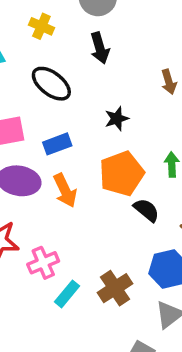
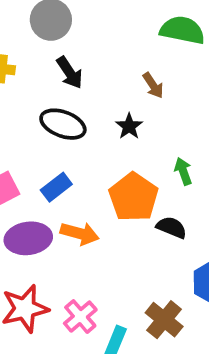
black ellipse: (51, 84) -> (63, 124), moved
black star: (117, 119) -> (129, 126), moved
orange arrow: (65, 190) -> (80, 233), turned -32

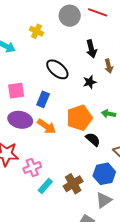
black arrow: (70, 73) -> (91, 49), moved
green arrow: (183, 171) -> (109, 114), turned -80
blue rectangle: (56, 187) -> (43, 99), turned -49

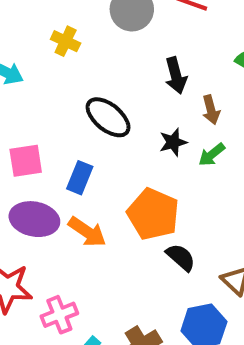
green arrow: (109, 114) -> (212, 155), moved, turned -48
orange pentagon: (79, 118) -> (153, 214), turned -30

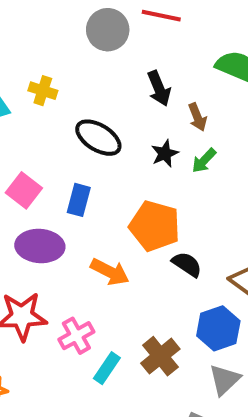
yellow cross: (66, 41) -> (43, 91), moved
pink square: (26, 161) -> (24, 190), turned -36
orange arrow: (87, 232) -> (110, 272), moved

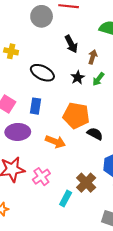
brown arrow: (197, 117) -> (93, 57), turned -136
cyan rectangle: (107, 368) -> (66, 198), moved

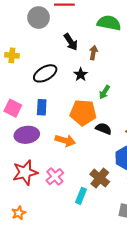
black ellipse: (42, 73) -> (45, 73), turned -50
green arrow: (98, 79) -> (104, 92), moved

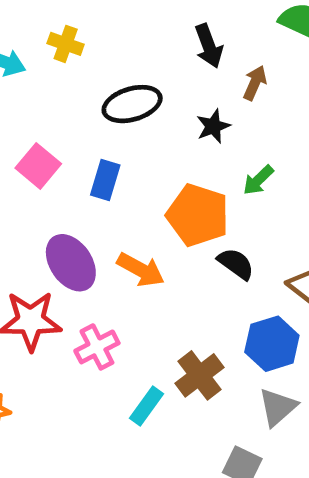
purple ellipse: (27, 135) -> (71, 263), moved, turned 50

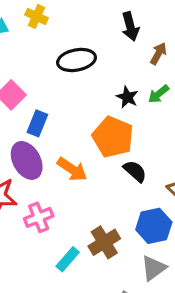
black star: (213, 126) -> (127, 97), moved, turned -30
blue rectangle: (105, 180) -> (37, 123), moved
green arrow: (258, 180) -> (158, 94), moved

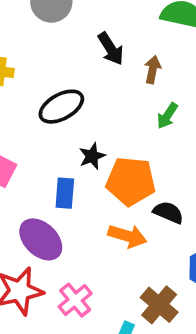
black star: (127, 97) -> (92, 156), moved, turned -30
blue rectangle: (37, 123) -> (65, 193), moved
orange arrow: (72, 169) -> (127, 236), moved

